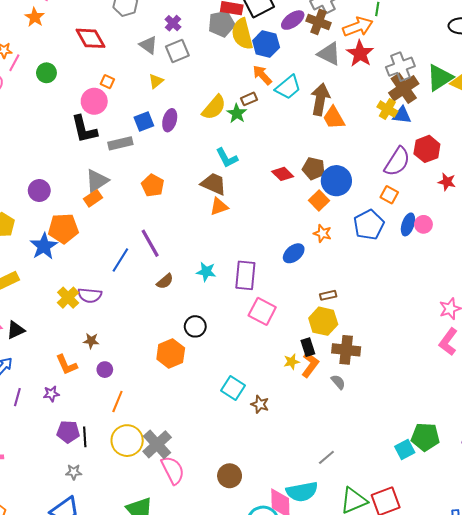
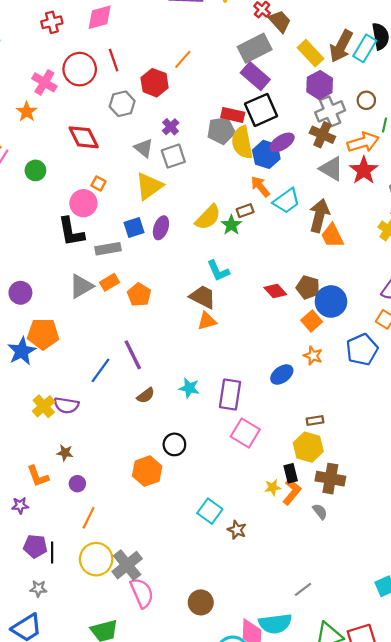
purple ellipse: (293, 20) -> (282, 142), moved
yellow triangle: (156, 81) -> (149, 186), size x1.8
orange rectangle: (93, 198) -> (110, 282), moved

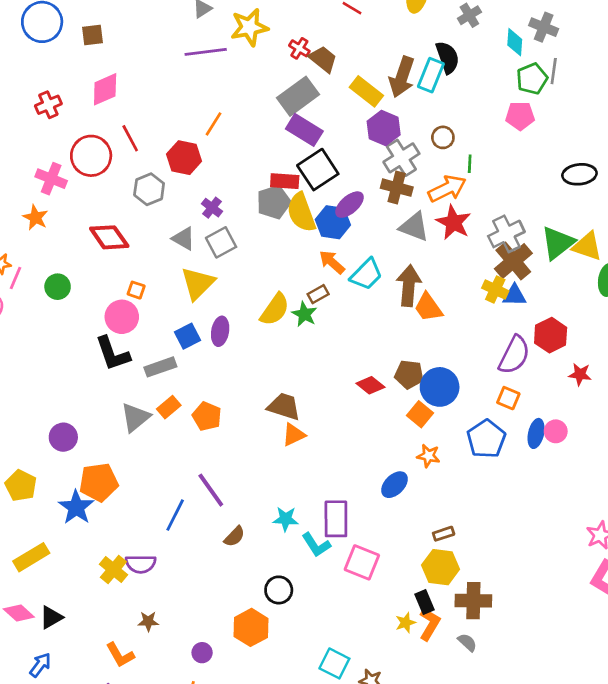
cyan L-shape: (218, 271) -> (316, 545), moved
purple circle: (77, 484) -> (202, 653), moved

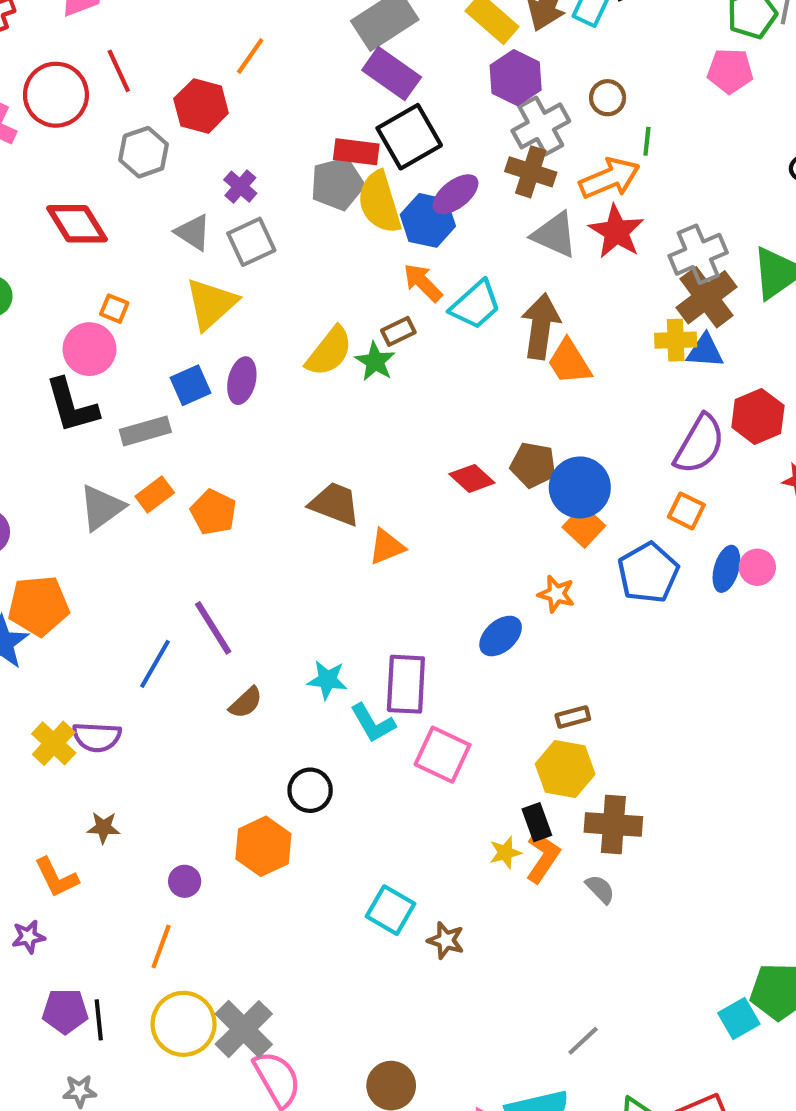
yellow cross: (495, 289) -> (676, 340), turned -30
orange square: (420, 414) -> (584, 526), moved
orange triangle: (294, 435) -> (387, 547), moved

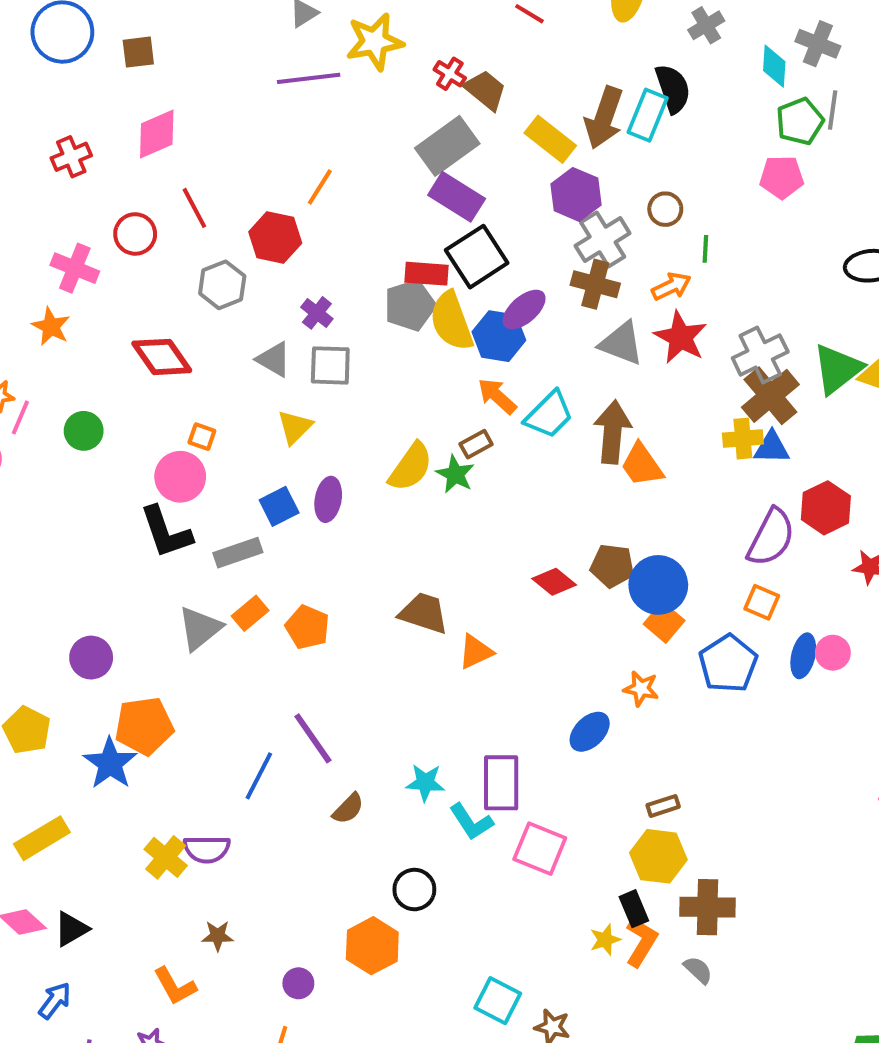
red circle: (56, 95) -> (135, 234), size x0.7
orange arrow: (610, 178) -> (671, 286), size x0.7
gray square: (251, 242) -> (330, 365), turned 30
yellow triangle: (211, 304) -> (295, 427), size x0.7

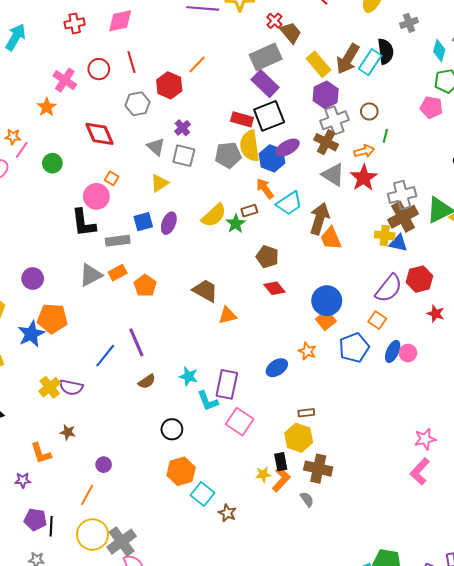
gray pentagon: (410, 305) -> (228, 155), moved
brown pentagon: (612, 566) -> (267, 257), moved
orange hexagon: (372, 946) -> (181, 471), moved

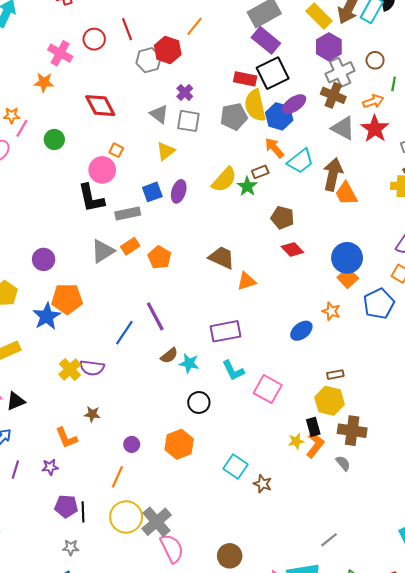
gray hexagon: (138, 104) -> (149, 60), moved
orange star: (47, 107) -> (44, 82), turned -30
cyan star: (189, 376) -> (189, 363), moved
purple rectangle: (227, 384) -> (226, 331), moved, turned 72
orange hexagon: (181, 471) -> (179, 444), moved

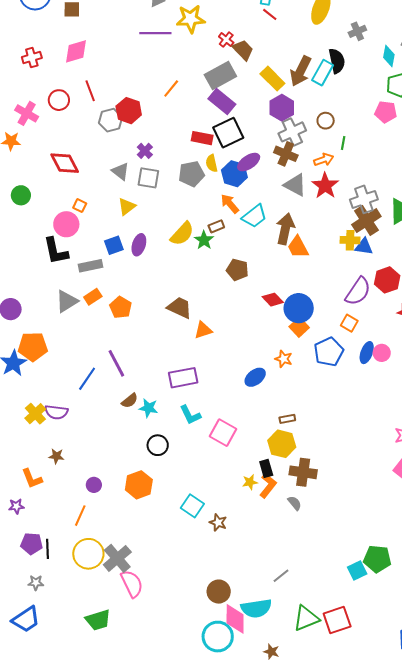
orange line: (194, 26) -> (171, 88), moved
yellow semicircle: (255, 105) -> (212, 163), size x0.6
red diamond: (292, 249) -> (273, 300), moved
brown circle: (230, 556) -> (219, 592), moved

